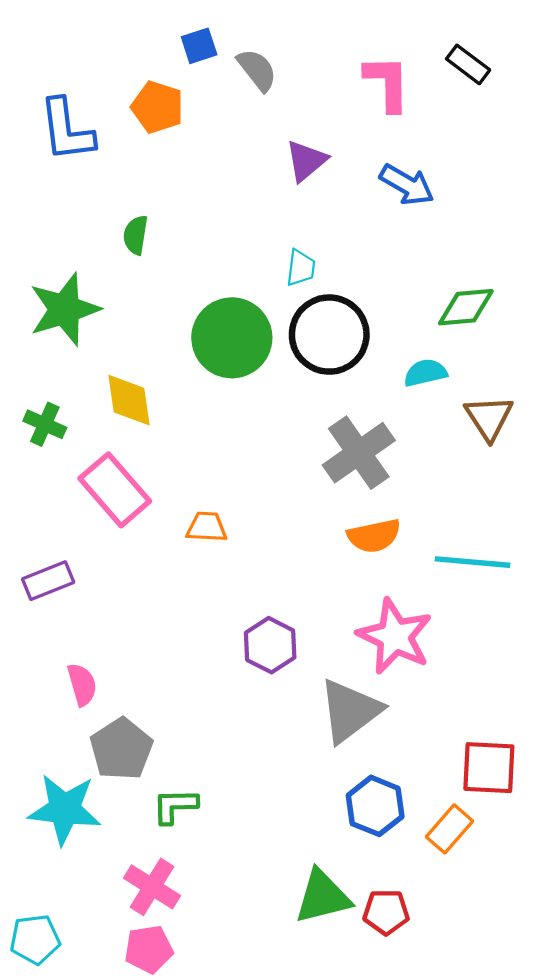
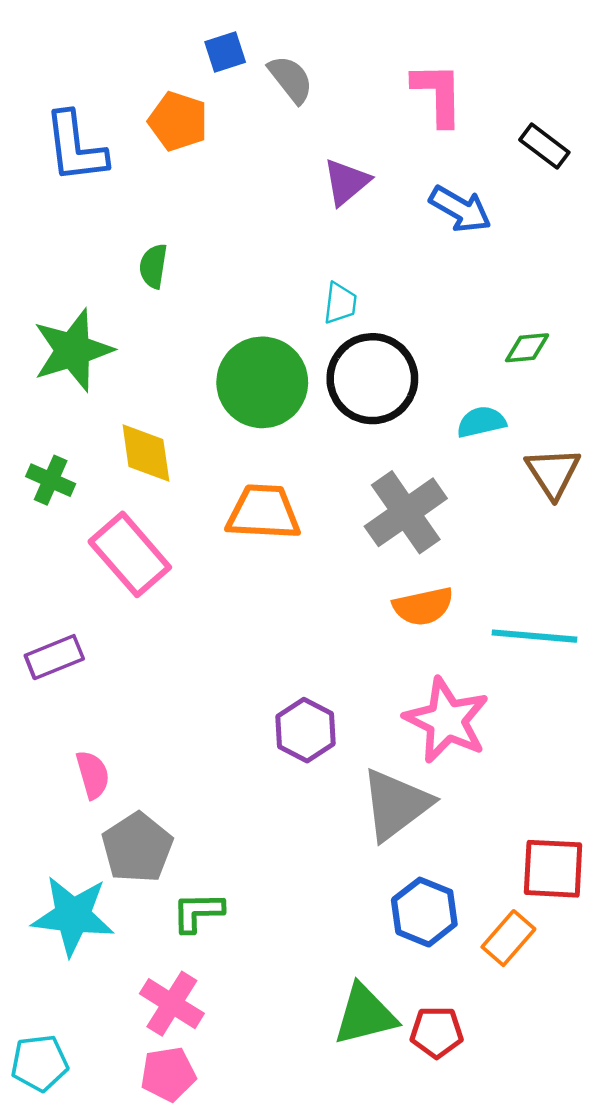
black rectangle: (468, 64) -> (544, 146), moved
green diamond: (466, 307) -> (527, 348), size x0.7
orange trapezoid: (207, 527) -> (263, 512), moved, size x1.6

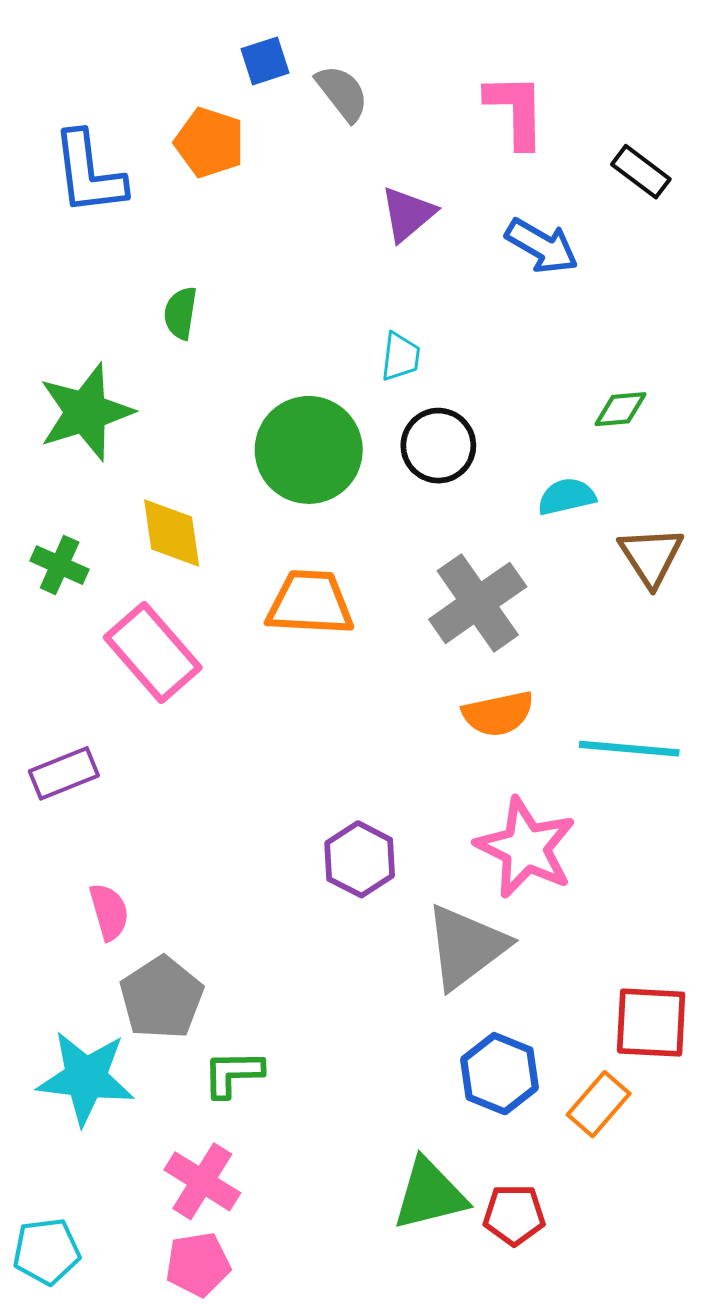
black circle: (372, 379) -> (438, 446), size x0.7

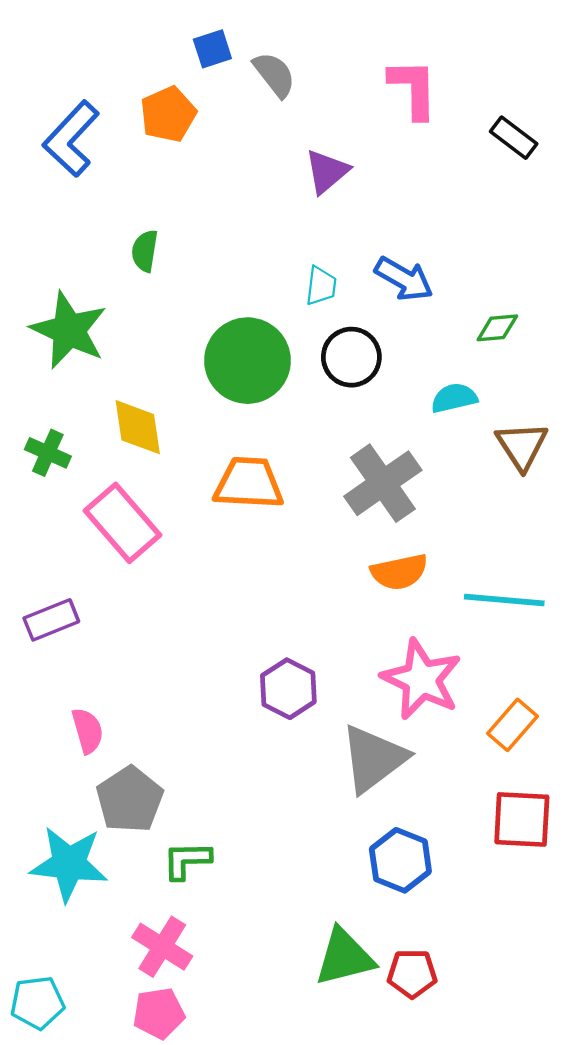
orange pentagon: (210, 143) -> (168, 114), turned 30
blue L-shape: (89, 173) -> (71, 139), turned 50
blue arrow: (542, 246) -> (404, 279), moved
green star: (86, 412) -> (69, 330), turned -30
orange rectangle: (599, 1104) -> (512, 725), moved

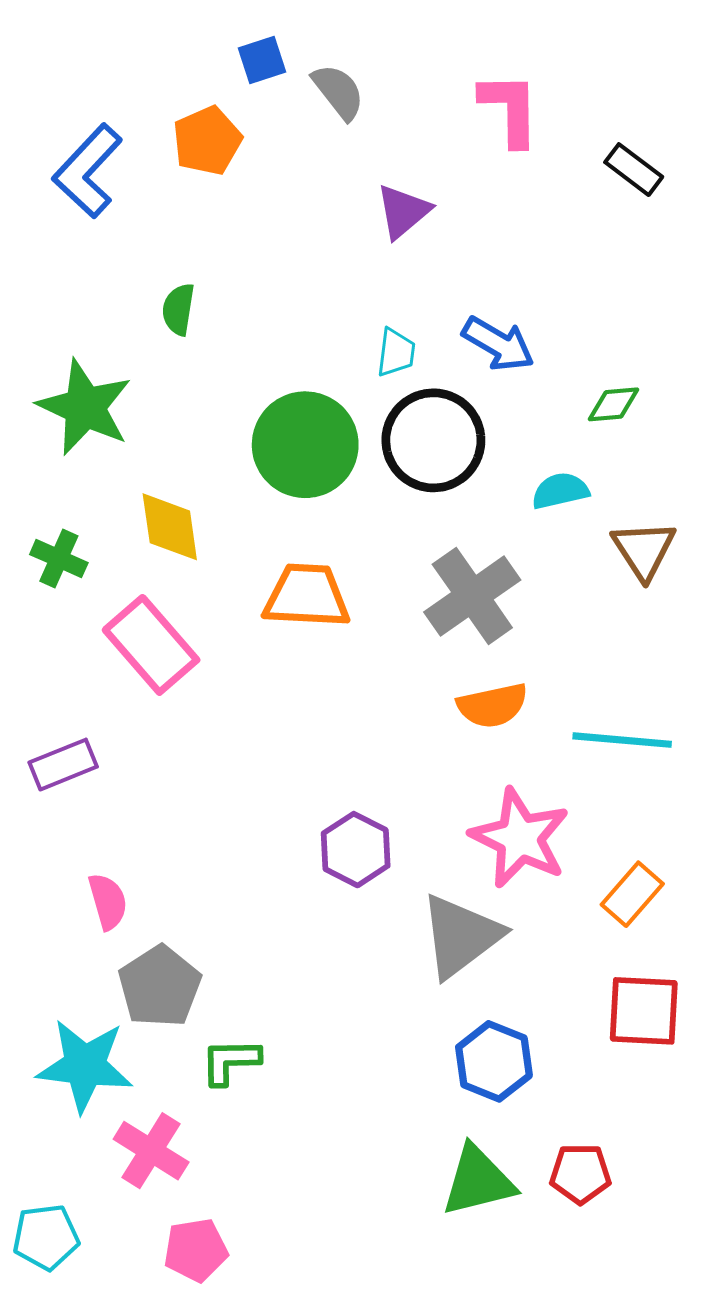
black circle: (351, 357) -> (433, 440), size x1.4
pink cross: (162, 947) -> (151, 1151), moved
green triangle: (344, 957) -> (478, 1181), moved
red pentagon: (412, 974) -> (580, 1174), moved

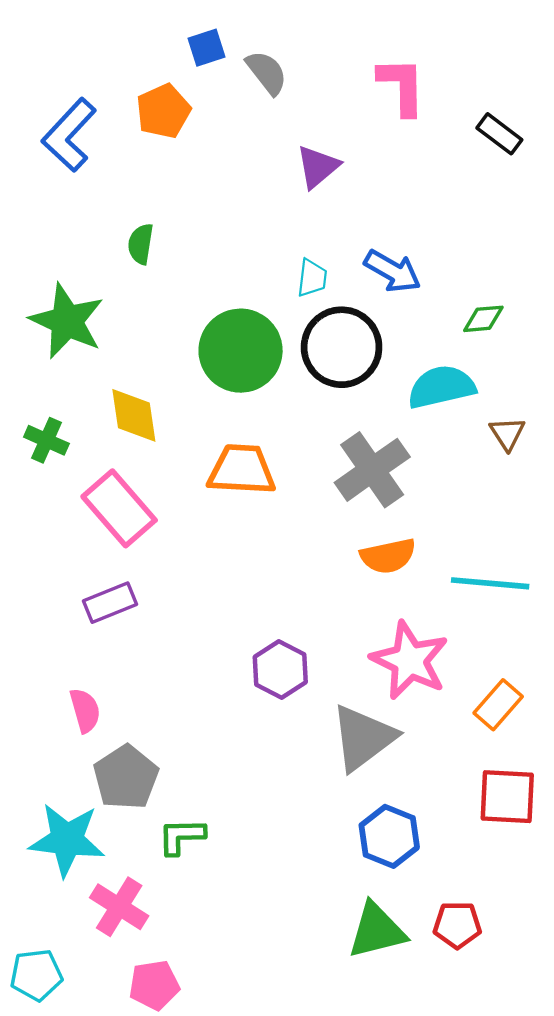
cyan semicircle: (560, 491) -> (441, 387), size x1.5
brown triangle: (644, 550) -> (507, 433), size x0.7
purple rectangle: (63, 765) -> (110, 603), moved

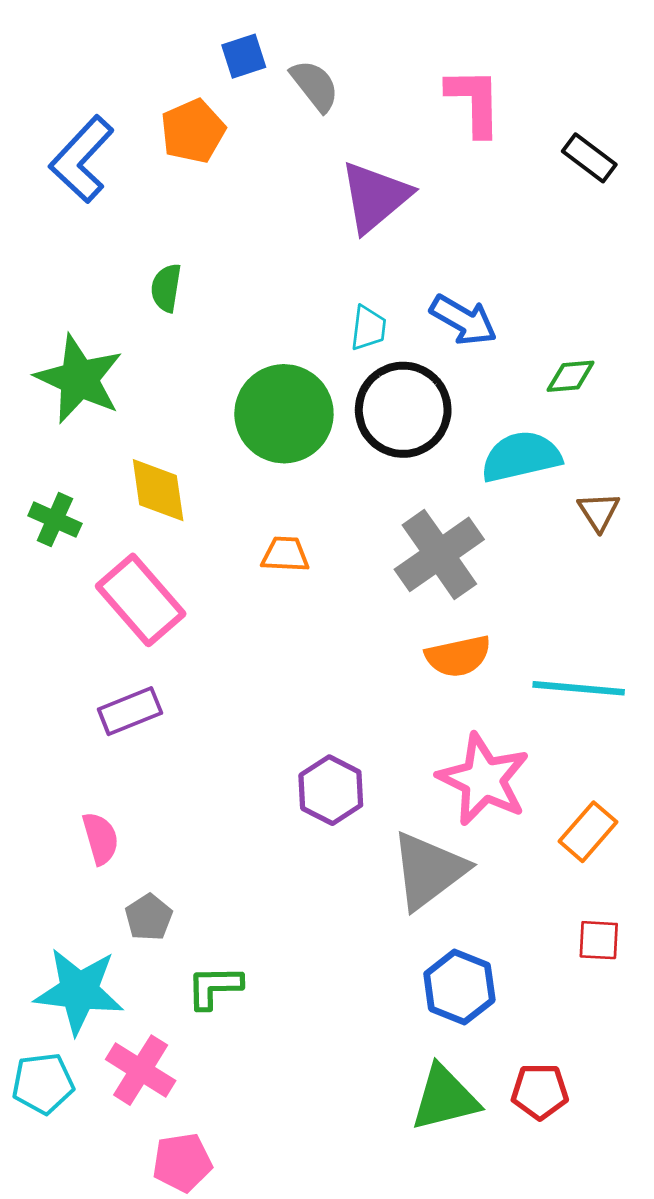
purple triangle: (318, 167) -> (375, 197), size x1.4
orange trapezoid: (242, 470) -> (285, 554), size x0.6
gray pentagon: (126, 777) -> (149, 917), size x0.6
red square: (507, 797) -> (599, 940), size x0.6
cyan pentagon: (36, 975) -> (43, 1083), moved

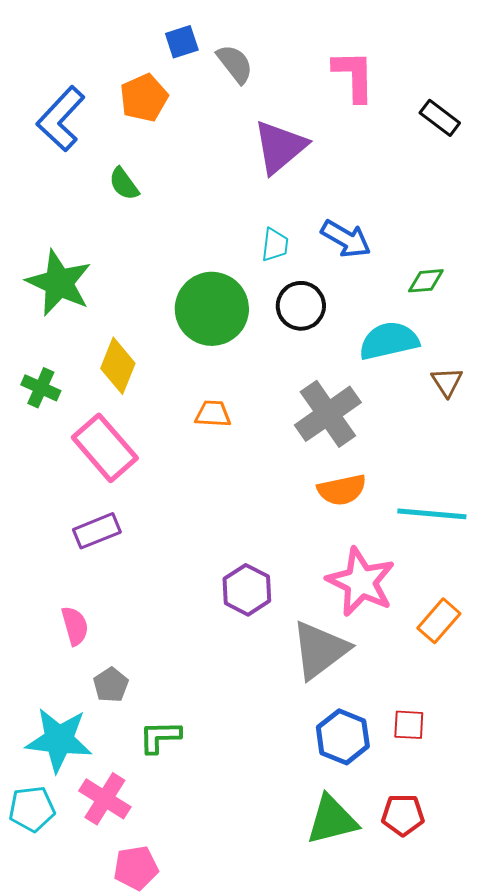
green semicircle: (166, 288) -> (124, 184), moved, turned -45
black circle: (403, 410) -> (301, 306), size x0.7
yellow diamond: (158, 490) -> (118, 366), turned 30
red square: (599, 940) -> (409, 725), moved

